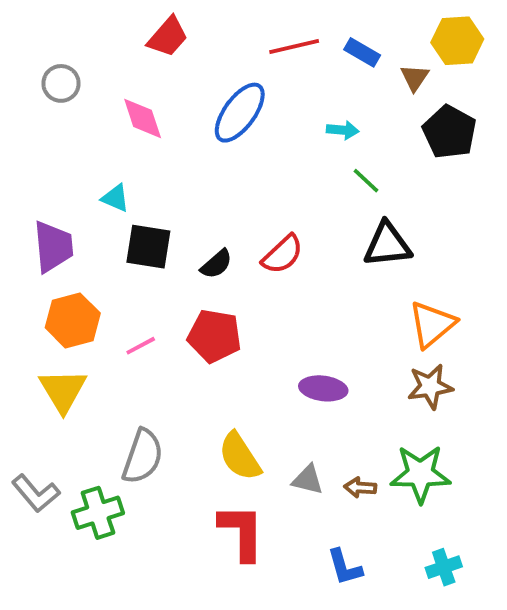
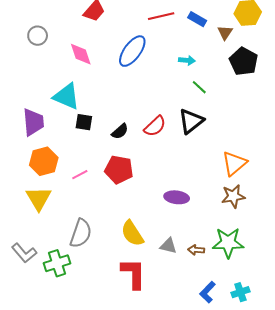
cyan triangle: (115, 198) -> (66, 96), size x1.8
black triangle: (387, 245) -> (191, 121), moved, turned -32
black square: (148, 247) -> (84, 122), size x0.7
blue L-shape: (345, 567) -> (207, 292), moved, turned 60

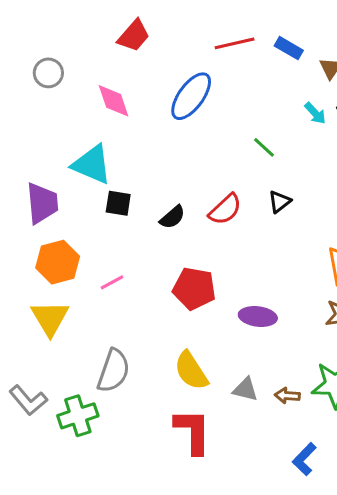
cyan arrow: (187, 60) -> (315, 113), moved, turned 42
green line: (199, 87) -> (264, 147), moved
black triangle: (191, 121) -> (280, 202), size x0.6
red pentagon: (119, 170) -> (194, 289), moved

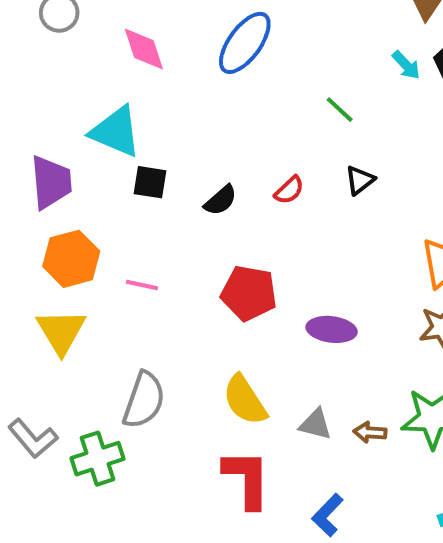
red semicircle: (225, 209) -> (289, 190), size x0.7
pink line: (112, 282) -> (142, 285), turned 40
blue L-shape: (304, 459) -> (328, 515), moved

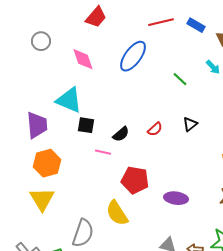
green line: (340, 110) -> (180, 79), moved
pink line: (142, 285) -> (103, 152), moved
yellow semicircle: (245, 400) -> (117, 213), moved

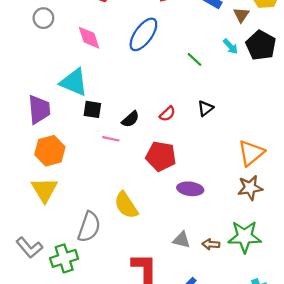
red pentagon: (135, 180) -> (161, 156), moved

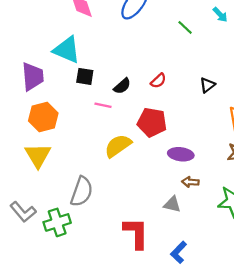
black triangle: (205, 108) -> (207, 85), moved
yellow semicircle: (126, 205) -> (118, 146), moved, turned 88
brown arrow: (211, 244) -> (190, 182), moved

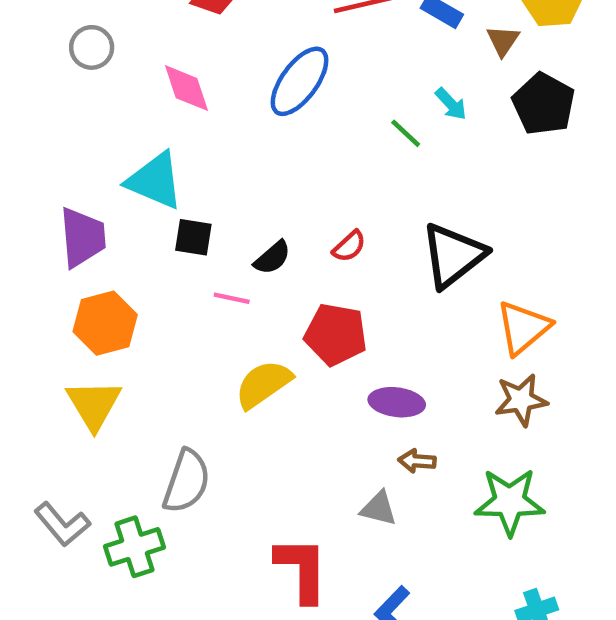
cyan arrow: (220, 15) -> (451, 104), moved
black triangle: (207, 85) -> (453, 255), size x2.0

